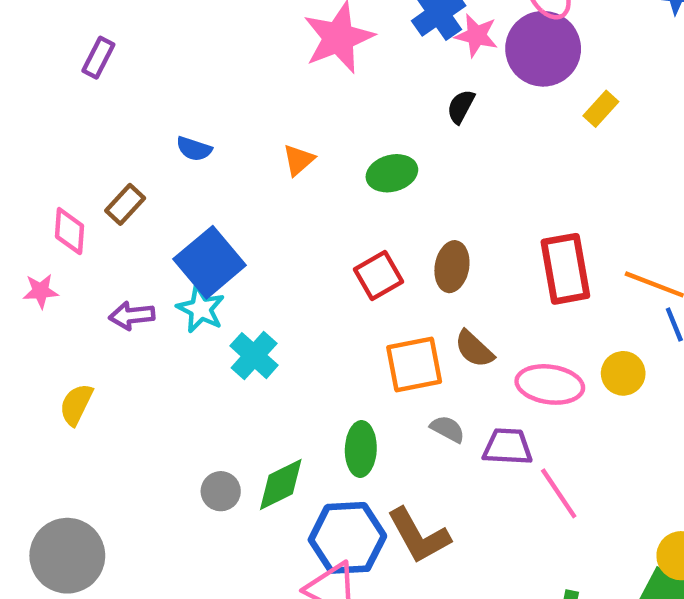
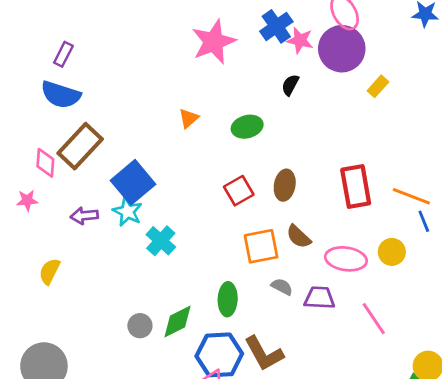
blue semicircle: (194, 149) -> (61, 95), moved, size x1.8
brown rectangle: (125, 204) -> (80, 146), size x1.8
pink line: (559, 493) -> (374, 319), moved

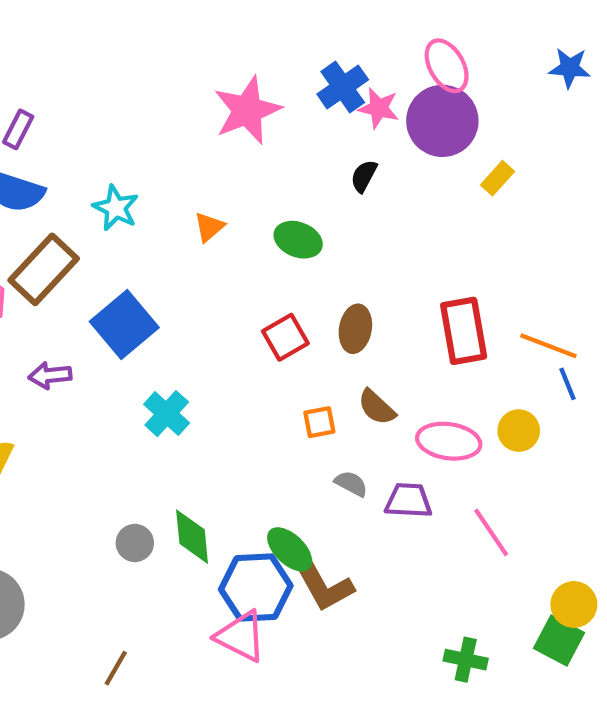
green ellipse: (247, 127) -> (298, 240), turned 36
cyan star: (127, 212) -> (116, 208), moved
orange square: (261, 246) -> (319, 422), size x0.6
green ellipse: (228, 299) -> (290, 549), moved, turned -48
green diamond: (178, 321) -> (192, 537), turned -69

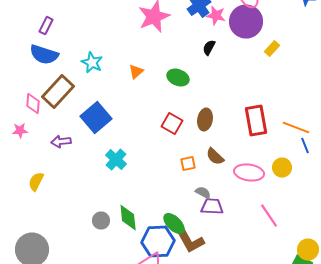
red square: (285, 337) -> (172, 124), turned -30
purple trapezoid: (408, 501) -> (212, 207), moved

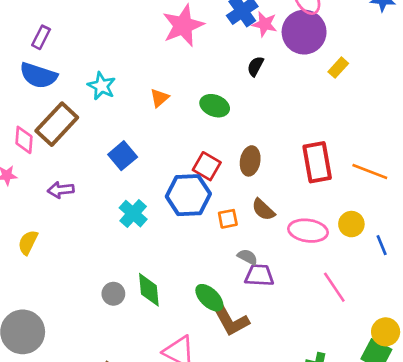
blue square: (96, 118) -> (123, 156), moved, size x0.7
blue line: (305, 146) -> (382, 245), moved
blue hexagon: (158, 242) -> (188, 195), moved

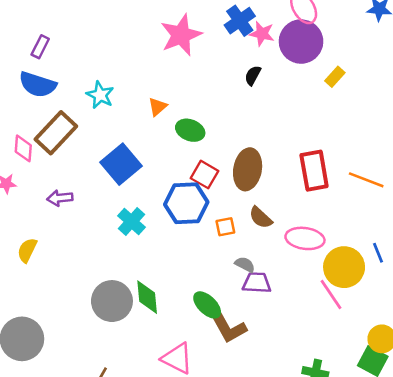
green ellipse: (215, 106) -> (190, 130), moved
blue square: (123, 156) -> (121, 164), size x1.4
brown ellipse: (250, 161) -> (248, 169), size x1.4
yellow circle: (351, 224) -> (344, 267), moved, size x1.6
gray circle: (113, 294) -> (112, 301), size x1.8

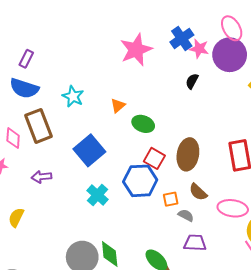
brown rectangle: (56, 133) -> (38, 126), turned -64
gray semicircle: (245, 265) -> (186, 215), moved

